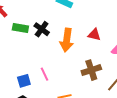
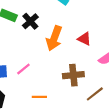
pink line: (44, 74) -> (23, 69), turned 64

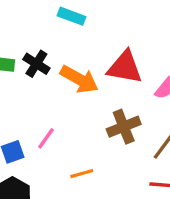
orange arrow: (54, 38) -> (79, 79), turned -65
red triangle: (84, 39) -> (125, 67), size x1.6

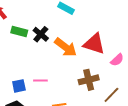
pink line: (46, 138) -> (40, 80), turned 48

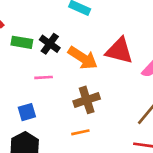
pink line: (40, 80) -> (44, 77), moved
brown cross: (89, 80) -> (87, 100), moved

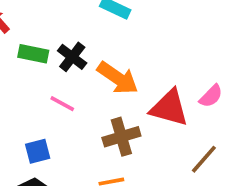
red triangle: (119, 51) -> (169, 108), moved
pink line: (44, 77) -> (62, 104), turned 30

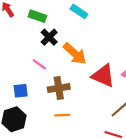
green rectangle: (33, 54) -> (37, 16), moved
brown cross: (121, 137) -> (59, 88), moved

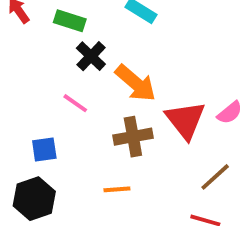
red triangle: (103, 76) -> (185, 120), turned 30
brown cross: (59, 88) -> (133, 137), moved

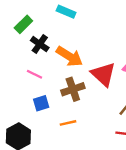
green rectangle: (70, 21) -> (23, 24), turned -54
blue square: (44, 149) -> (41, 103), moved

